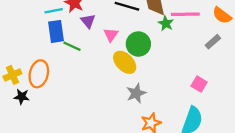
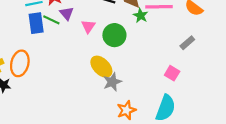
gray rectangle: (213, 42) -> (187, 43), moved
green line: (72, 46) -> (51, 20), moved
yellow ellipse: (125, 62) -> (101, 67), moved

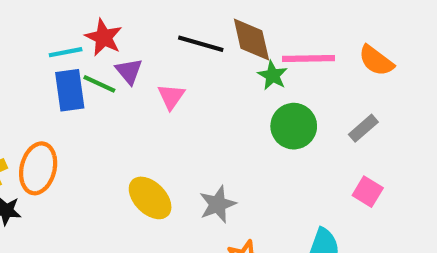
green circle: (114, 35) -> (294, 126), moved
yellow ellipse: (101, 67) -> (150, 198), moved
pink square: (172, 73) -> (368, 192), moved

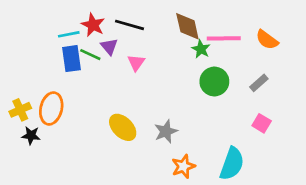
black line: (201, 44) -> (129, 25), moved

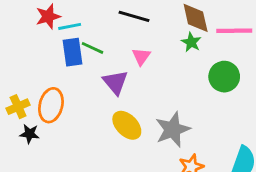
red star: (93, 25) -> (48, 16), moved, turned 30
purple triangle: (109, 46) -> (115, 82), moved, size x1.4
green star: (201, 49) -> (191, 42), moved
gray star: (166, 131) -> (173, 130), size x1.4

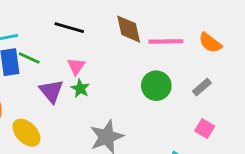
green star: (191, 42) -> (80, 88), moved
yellow ellipse: (127, 125) -> (26, 133), moved

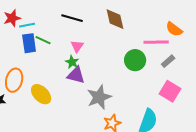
pink line: (166, 41) -> (156, 42), moved
green star: (80, 88) -> (72, 62), moved
purple triangle: (51, 91) -> (76, 75), moved, turned -36
pink square: (205, 128) -> (170, 91), size x1.5

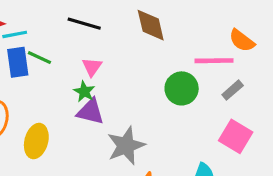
yellow ellipse: (41, 94) -> (36, 141), turned 60

